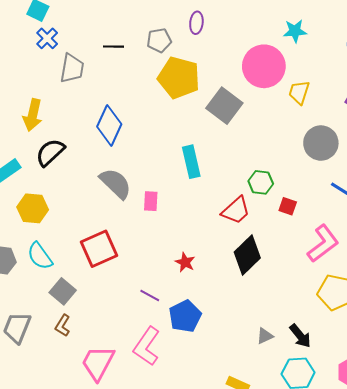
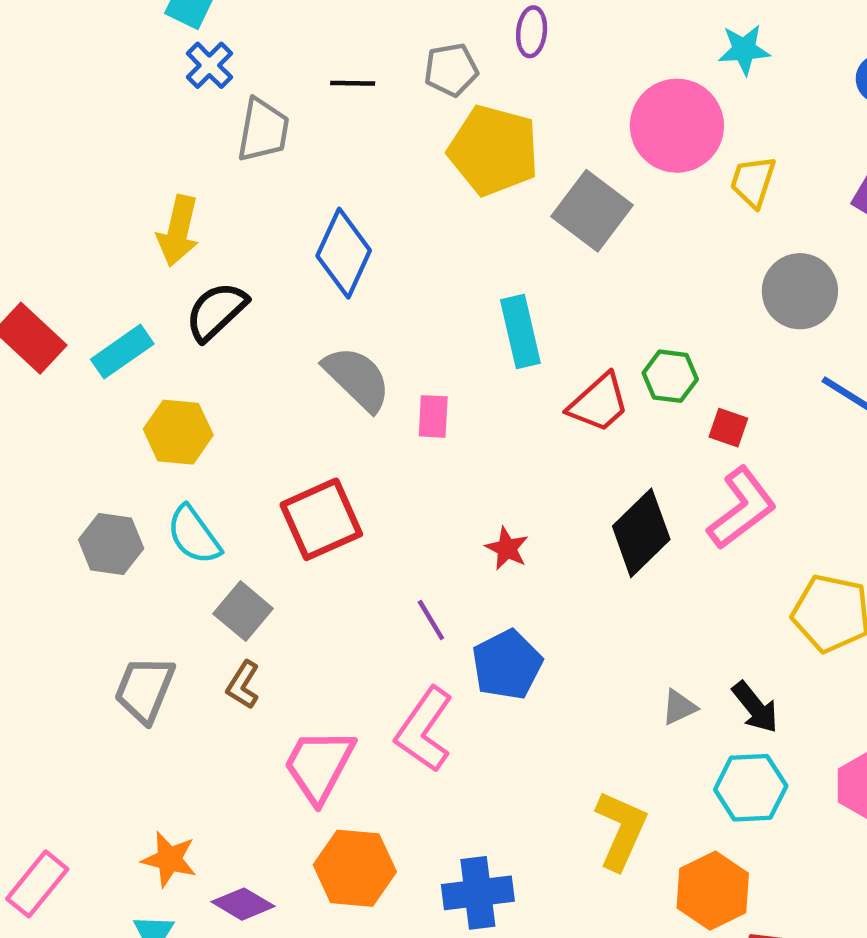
red trapezoid: (236, 210) -> (599, 403), moved
pink L-shape: (323, 244) -> (742, 508), moved
purple line: (150, 295) -> (431, 620), turned 30

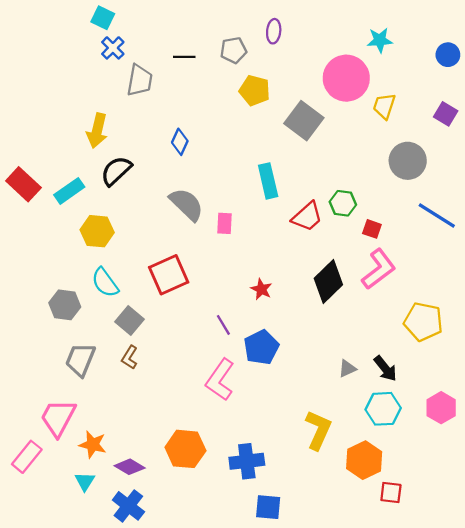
yellow pentagon: (494, 150) -> (255, 90), size x0.7
blue diamond: (344, 253) -> (180, 142), size x0.6
gray hexagon: (111, 544) -> (65, 305), moved
pink trapezoid: (319, 765) -> (58, 418), moved

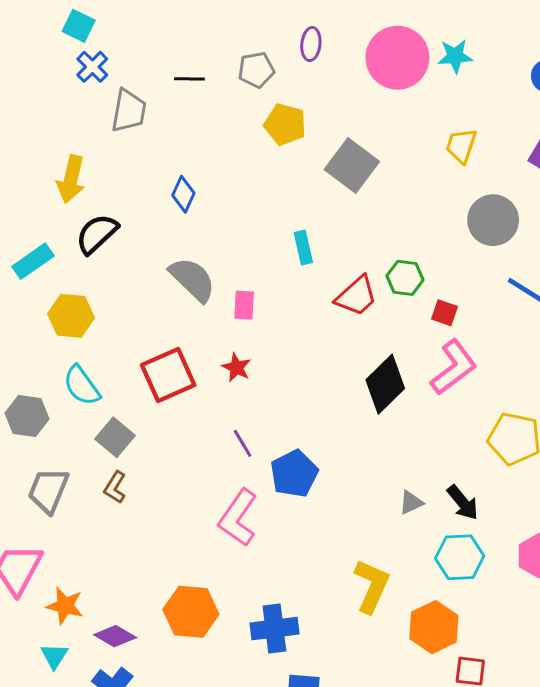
pink circle: (346, 78) -> (397, 58), moved
cyan rectangle: (268, 181) -> (303, 247), size x0.7
red star: (261, 289) -> (236, 367), moved

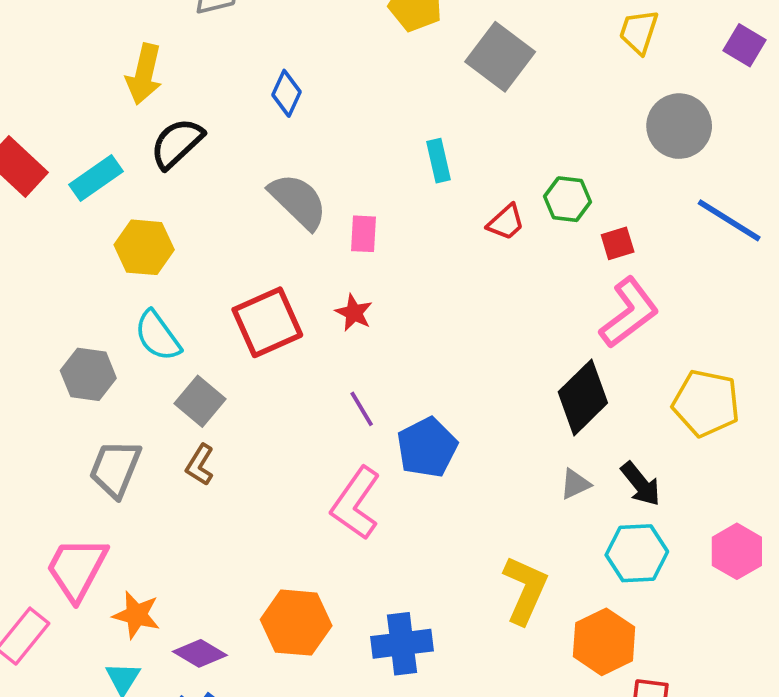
red trapezoid: (356, 296) -> (506, 222), size x0.7
red square: (444, 313) -> (618, 243), turned -36
black diamond: (385, 384) -> (583, 397), moved

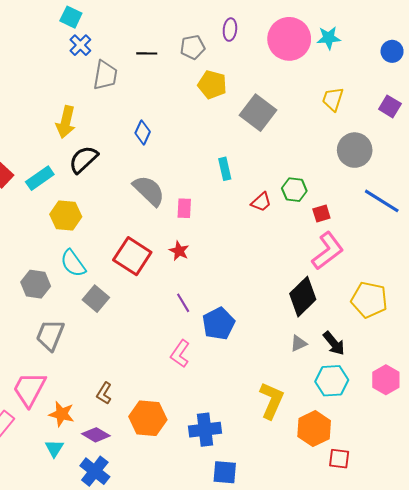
red square: (267, 322) -> (132, 256), turned -33
brown L-shape: (200, 465) -> (104, 393), moved
pink L-shape: (356, 503) -> (180, 354), size x0.7

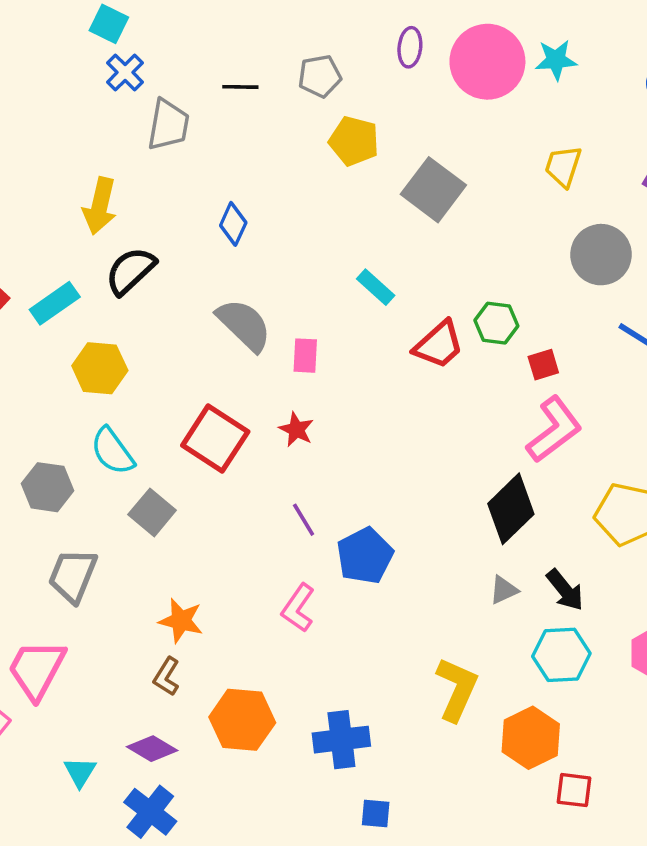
purple ellipse: (230, 30) -> (410, 47), moved
cyan rectangle: (225, 169) -> (376, 287), turned -35
red trapezoid: (261, 202) -> (439, 345), size x1.4
orange star: (62, 414) -> (181, 621), moved
blue square: (225, 472) -> (376, 814), size x0.7

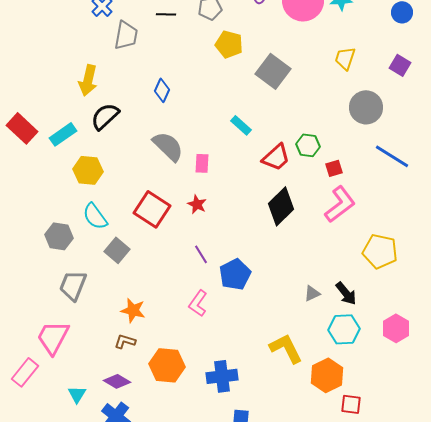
black diamond: (511, 509) -> (281, 206), moved
brown L-shape: (166, 677) -> (125, 341), turned 75
yellow L-shape: (457, 689) -> (286, 348), turned -51

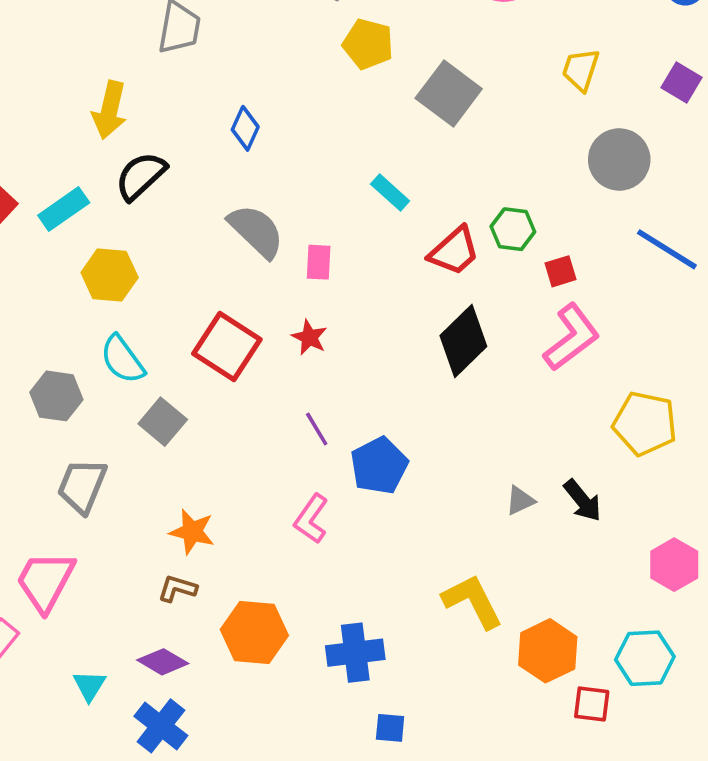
cyan hexagon: (344, 329) -> (645, 658), moved

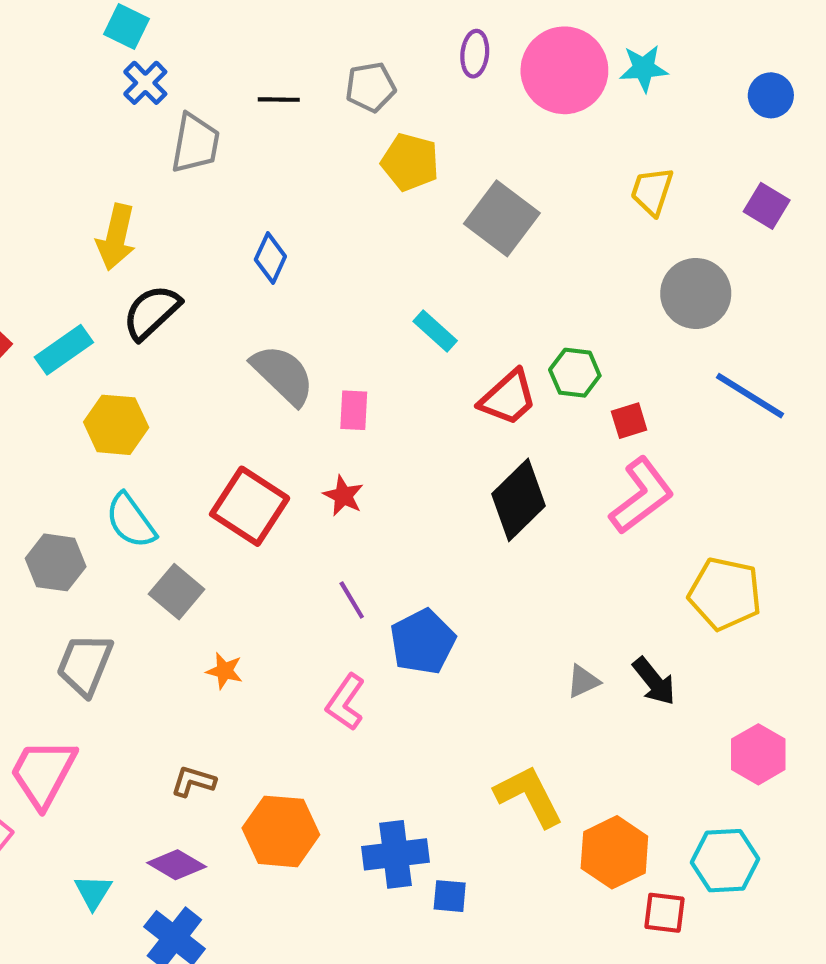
orange star: (192, 532) -> (225, 671), moved, size x0.7
blue square: (390, 728) -> (450, 896), moved

